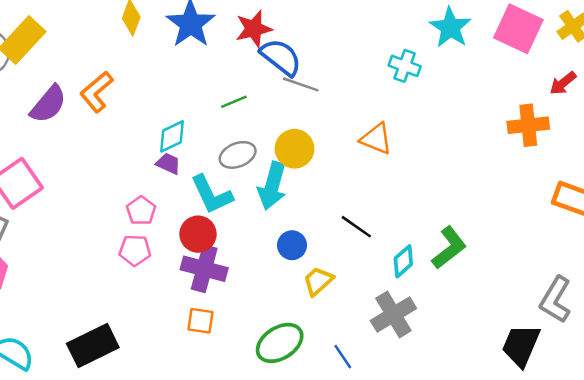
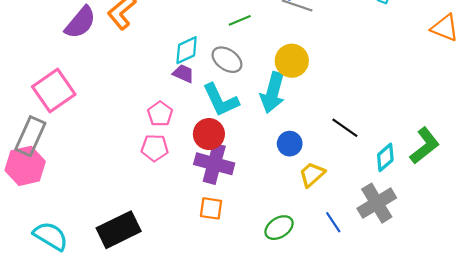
orange triangle: (376, 139) -> (445, 28), moved
gray ellipse: (238, 155) -> (227, 60), moved, turned 56
green ellipse: (280, 343) -> (279, 228), size x0.7
blue line: (343, 357) -> (333, 222), moved

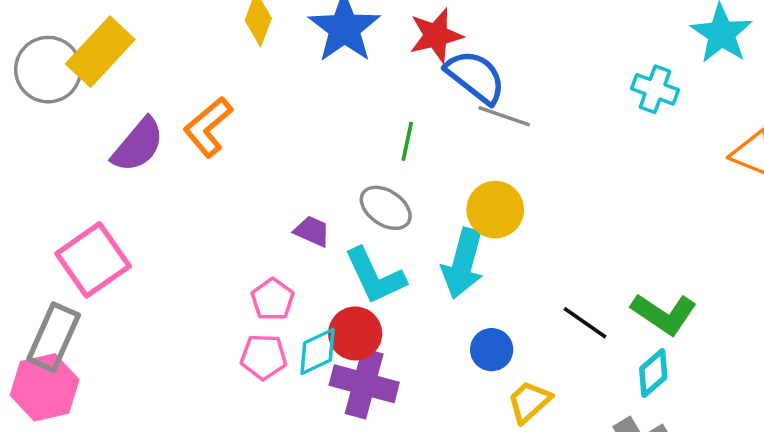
green line: (240, 20) -> (407, 141), turned -55
cyan diamond: (187, 50) -> (317, 351), moved
green L-shape: (425, 146) -> (664, 314), moved, turned 72

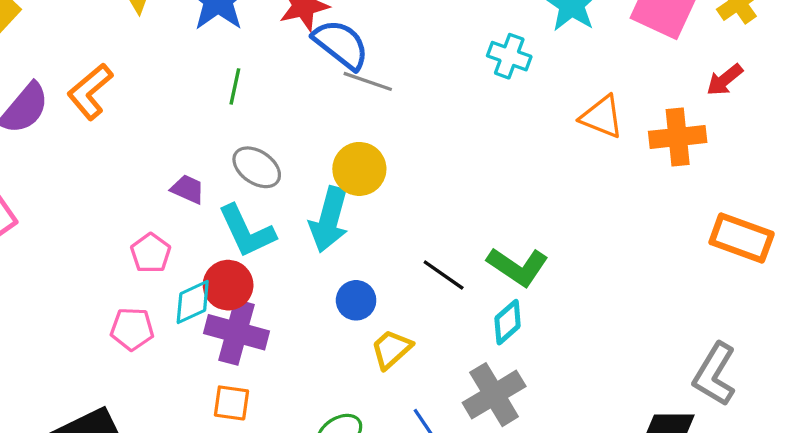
green line: (407, 141) -> (235, 86), moved
pink pentagon: (264, 357) -> (132, 329), moved

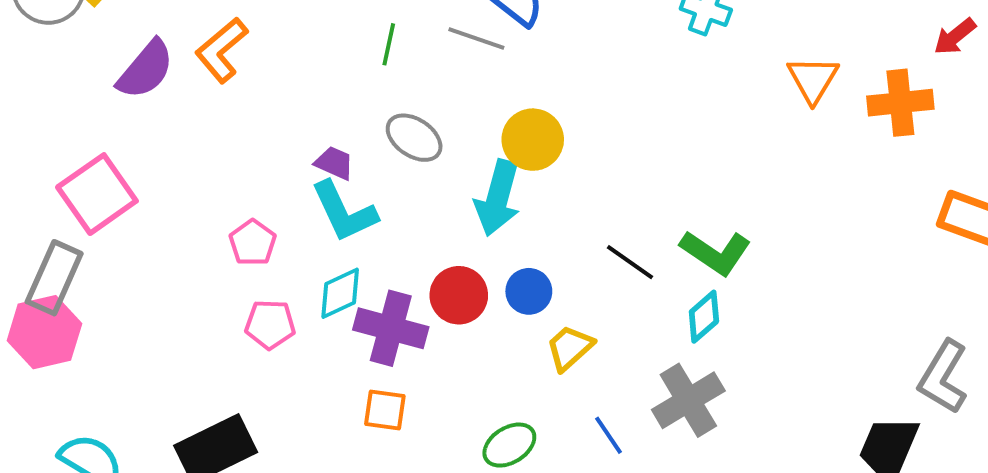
gray line: (368, 81) -> (476, 38), moved
orange triangle: (602, 117) -> (813, 79), turned 39
cyan L-shape: (247, 231) -> (344, 212), moved
pink pentagon: (151, 253) -> (253, 243), moved
red circle: (228, 285) -> (459, 295), moved

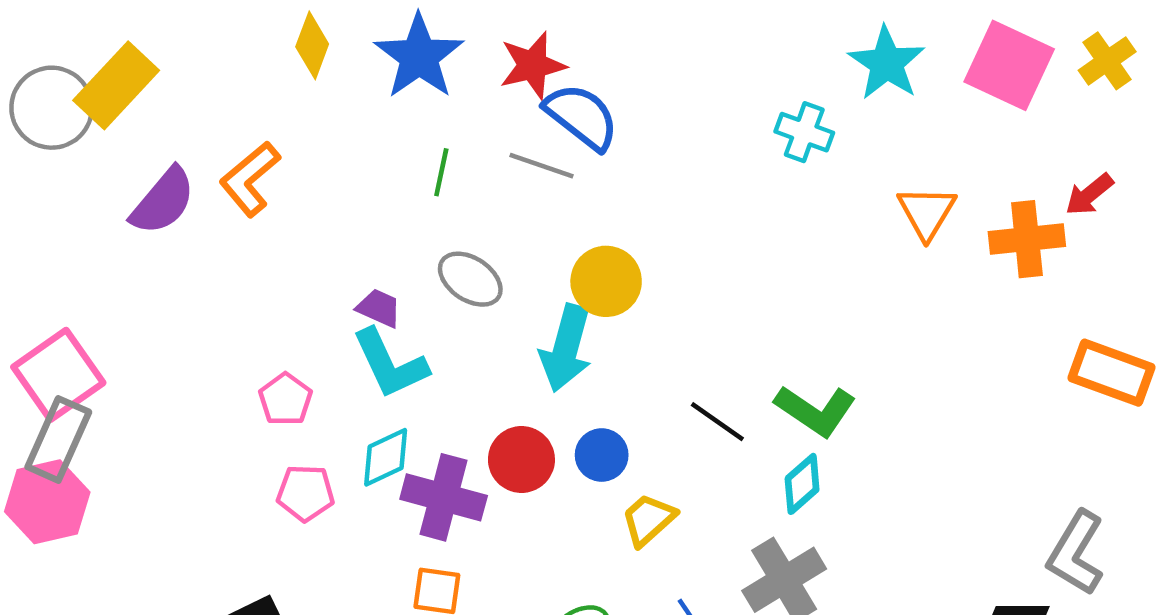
red arrow: (955, 37) -> (1089, 195), moved
pink square: (97, 194) -> (58, 375), moved

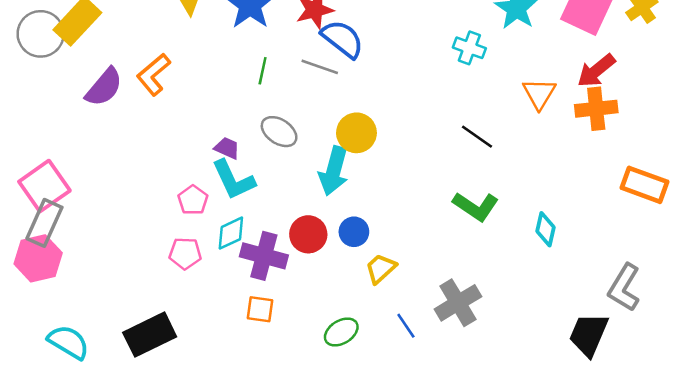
red arrow: (1089, 195) -> (596, 71), moved, size x1.4
pink pentagon: (285, 399) -> (193, 200), moved
black line: (717, 422) -> (477, 137), moved
cyan diamond: (802, 484) -> (545, 229), moved, turned -36

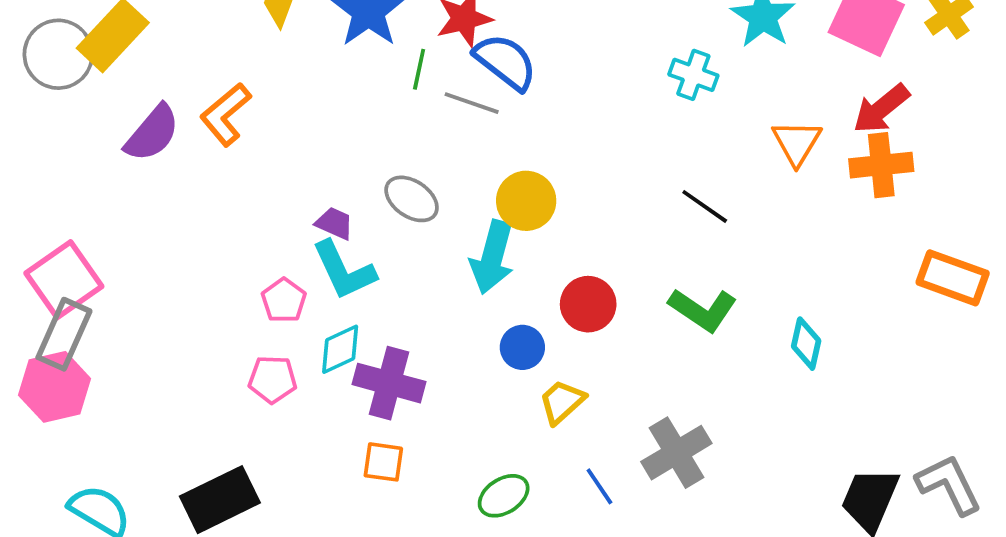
green line: (263, 71) -> (419, 69), moved
red circle: (308, 234) -> (588, 304), moved
gray L-shape: (624, 288) -> (949, 485), moved, turned 123

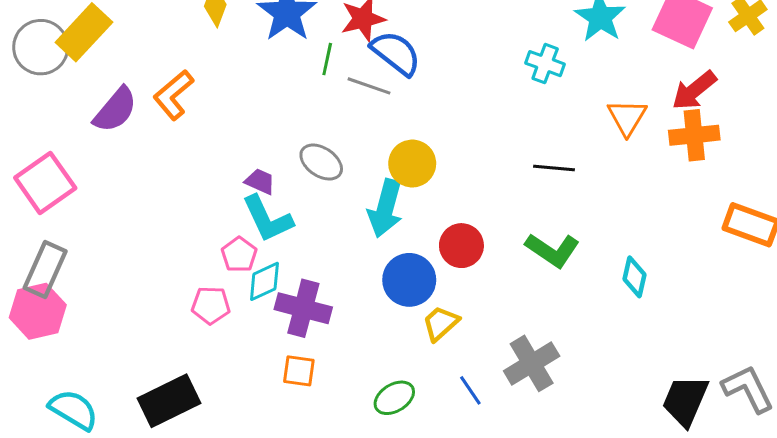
black line: (705, 206) -> (554, 168), turned -30
pink square: (64, 280) -> (45, 183), moved
pink pentagon: (284, 300) -> (239, 255), moved
blue circle: (522, 347) -> (409, 280), size x1.5

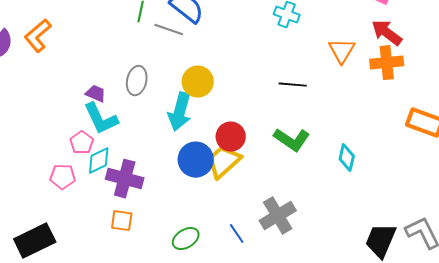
red arrow: (694, 90) -> (387, 33), turned 76
gray ellipse: (321, 162) -> (137, 81), turned 68
yellow trapezoid: (441, 323) -> (224, 162), moved, size x1.4

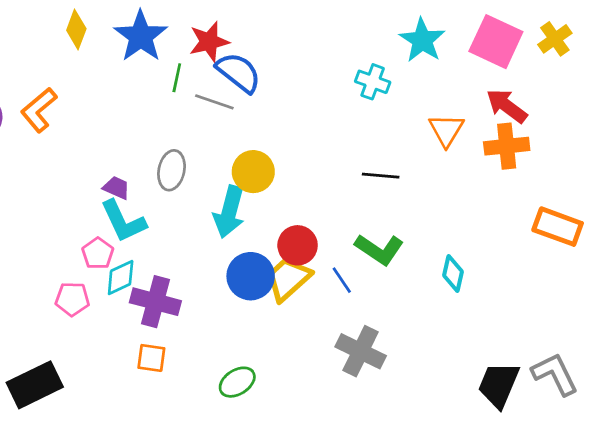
gray cross: (278, 216) -> (361, 351), turned -33
blue line: (237, 234) -> (342, 280), moved

